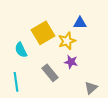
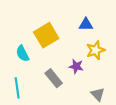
yellow star: (67, 41) -> (96, 50), moved
gray triangle: (91, 88) -> (98, 94), turned -32

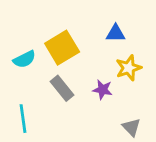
cyan semicircle: (22, 53) -> (24, 59), moved, turned -91
gray rectangle: (54, 78) -> (62, 88), moved

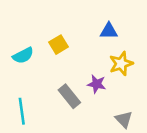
yellow square: (62, 48) -> (58, 45), size x0.6
gray rectangle: (62, 88) -> (69, 96), moved

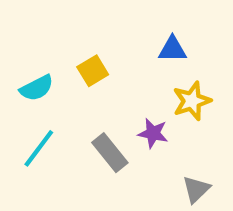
cyan line: (22, 111) -> (39, 148), moved, turned 45
gray triangle: (124, 119) -> (196, 189), turned 30

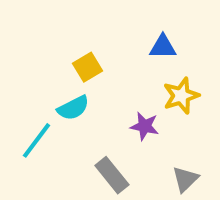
cyan semicircle: (37, 88) -> (73, 108), moved
gray rectangle: (110, 153) -> (112, 175), moved

